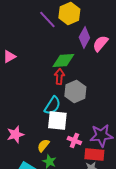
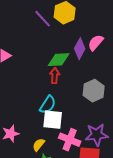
purple diamond: (84, 38) -> (80, 49), moved
gray hexagon: (75, 92) -> (94, 91), moved
pink cross: (74, 140) -> (70, 140), size x1.5

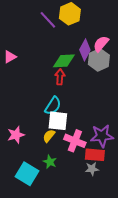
gray hexagon: (94, 91) -> (99, 60), moved
yellow semicircle: (39, 145) -> (49, 136), moved

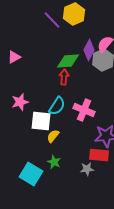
white square: (58, 121) -> (41, 121), moved
pink star: (16, 135) -> (20, 102), moved
pink cross: (75, 141) -> (84, 110), moved
gray star: (92, 169) -> (87, 169), moved

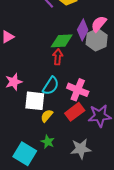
red rectangle: (99, 155) -> (75, 112), moved, turned -42
gray star: (87, 169) -> (81, 149), size x1.5

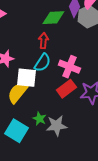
red arrow: (58, 57) -> (43, 41), moved
yellow semicircle: (47, 116) -> (17, 93), moved, size x1.6
gray star: (81, 149) -> (56, 126), moved

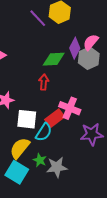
cyan semicircle: (42, 63) -> (44, 132), moved
red rectangle: (66, 89) -> (55, 118), moved
yellow semicircle: (17, 93) -> (20, 148), moved

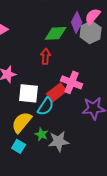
cyan square: (17, 172) -> (19, 146), size x0.6

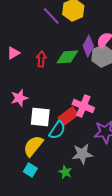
red arrow: (46, 56) -> (41, 59), moved
green star: (42, 134) -> (65, 172), moved
gray star: (59, 141) -> (82, 154), moved

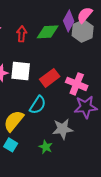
pink cross: (83, 106) -> (77, 84), moved
red rectangle: (68, 116) -> (50, 78), moved
white square: (40, 117) -> (21, 71), moved

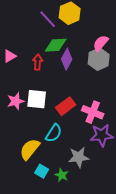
purple diamond: (69, 21) -> (67, 59), moved
green diamond: (48, 32) -> (56, 45), moved
cyan square: (11, 145) -> (42, 171), moved

